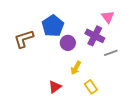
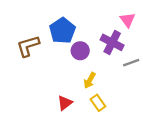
yellow rectangle: (91, 87) -> (98, 103), moved

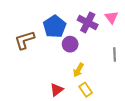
purple cross: (112, 42) -> (88, 22), moved
gray line: (131, 63) -> (115, 55), turned -72

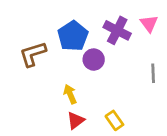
yellow arrow: (78, 70) -> (70, 94), moved, turned 128

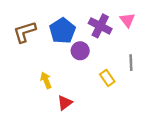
brown L-shape: (33, 54) -> (25, 32), moved
yellow arrow: (70, 94) -> (46, 80), moved
yellow rectangle: (114, 120) -> (107, 78), moved

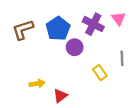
yellow arrow: (46, 80) -> (37, 84), moved, turned 104

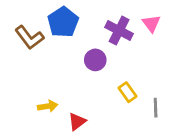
blue pentagon: (58, 29) -> (63, 22), moved
brown L-shape: (23, 30) -> (29, 37), turned -110
gray line: (122, 58) -> (156, 108), moved

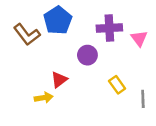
pink triangle: (151, 23) -> (139, 38), moved
purple cross: (119, 30) -> (109, 28), turned -30
red triangle: (77, 122) -> (59, 80), moved

